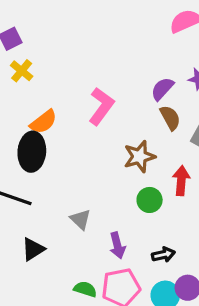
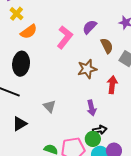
purple semicircle: (162, 89) -> (90, 27), moved
orange semicircle: (43, 122) -> (29, 32), moved
green circle: (150, 200) -> (93, 139), moved
purple arrow: (117, 245) -> (91, 108), moved

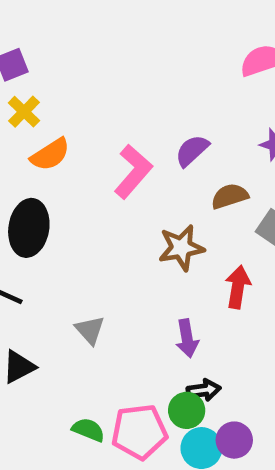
brown semicircle: (107, 46) -> (230, 196), turned -84

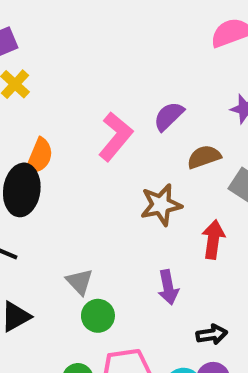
orange semicircle: (50, 154) -> (39, 156), moved, turned -33
black arrow: (204, 390) -> (212, 334), moved
green circle: (187, 410) -> (98, 316), moved

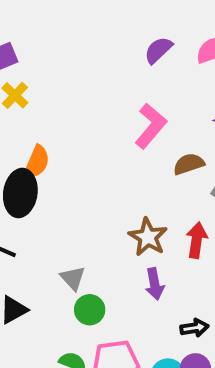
purple semicircle: (169, 116) -> (158, 50), moved
pink L-shape: (116, 136) -> (151, 126), moved
brown star: (161, 205) -> (148, 237), moved, turned -30

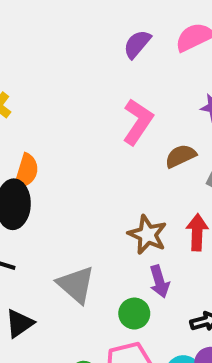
gray triangle: (73, 278) -> (76, 285), size x1.5
green circle: (90, 310) -> (134, 314), moved

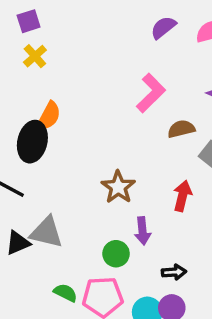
brown star: (147, 235) -> (118, 187), moved
gray triangle: (76, 285) -> (46, 232), moved, turned -39

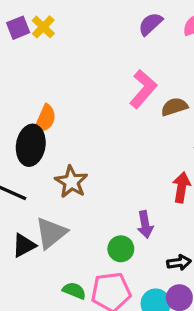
yellow cross: (35, 56) -> (43, 27), moved
brown semicircle: (181, 129) -> (174, 107), moved
brown star: (118, 187) -> (71, 182), moved
gray triangle: (46, 232) -> (51, 233), turned -48

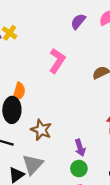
pink L-shape: (143, 89) -> (57, 61), moved
purple arrow: (145, 225) -> (80, 148), moved

